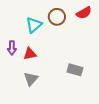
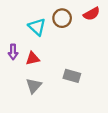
cyan triangle: (34, 25) -> (37, 27), turned -36
gray rectangle: (75, 70) -> (72, 76), moved

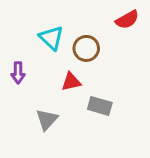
brown circle: (62, 18) -> (86, 48), moved
red triangle: (33, 58) -> (71, 82), moved

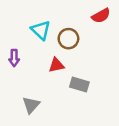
gray triangle: (47, 120) -> (31, 105), moved

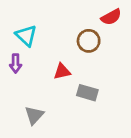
cyan triangle: (41, 30) -> (26, 36), moved
brown circle: (68, 39) -> (89, 41), moved

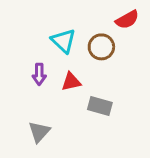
cyan triangle: (26, 36) -> (63, 41), moved
purple arrow: (16, 63) -> (39, 74), moved

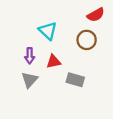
brown circle: (101, 47) -> (87, 40), moved
gray triangle: (39, 132) -> (30, 80), moved

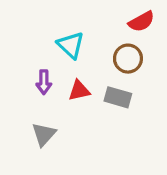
gray triangle: (30, 80) -> (44, 134), moved
gray rectangle: (75, 80) -> (118, 97), moved

